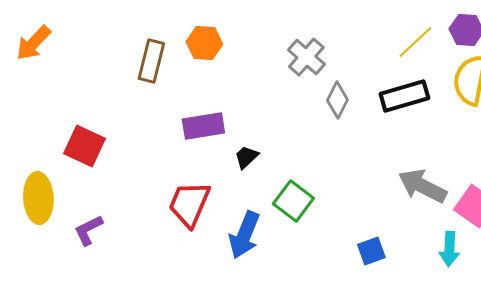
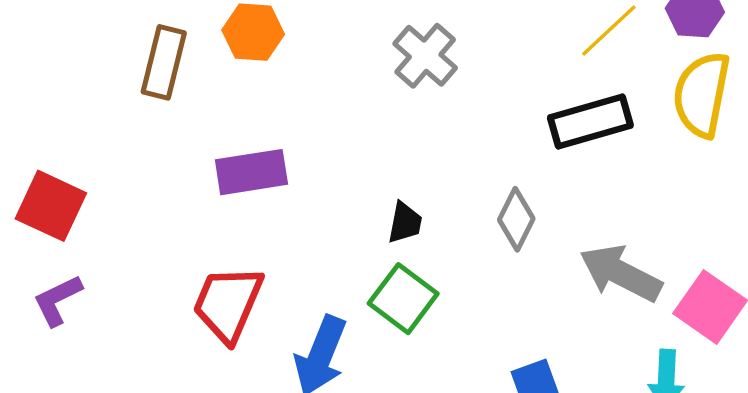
gray diamond: (337, 100) -> (516, 219), moved
black trapezoid: (246, 157) -> (405, 223), moved, turned 144
purple L-shape: (88, 230) -> (58, 300), moved

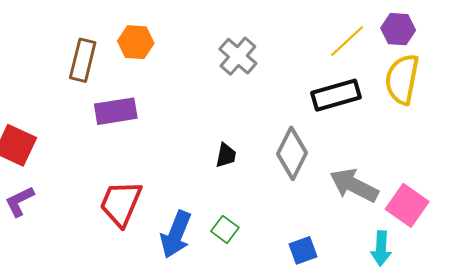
purple rectangle: (251, 172) -> (116, 111), moved
gray diamond: (516, 219) -> (292, 153), size x1.4
green square: (403, 299) -> (225, 229), moved, size x0.7

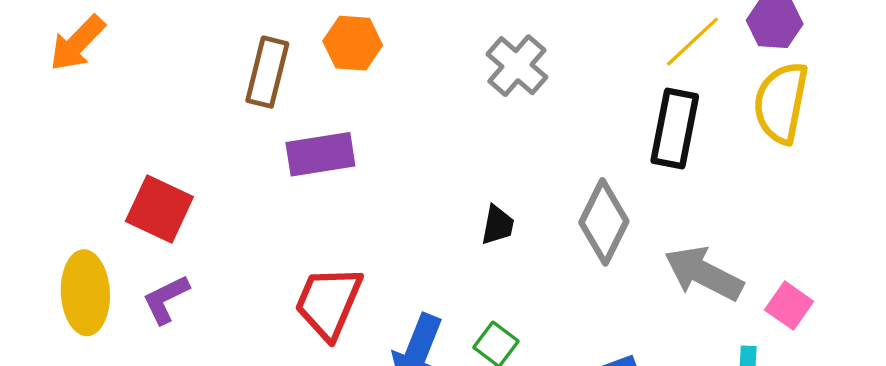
black rectangle: (336, 95) -> (675, 128), turned -63
pink square: (407, 205) -> (789, 306), size x0.7

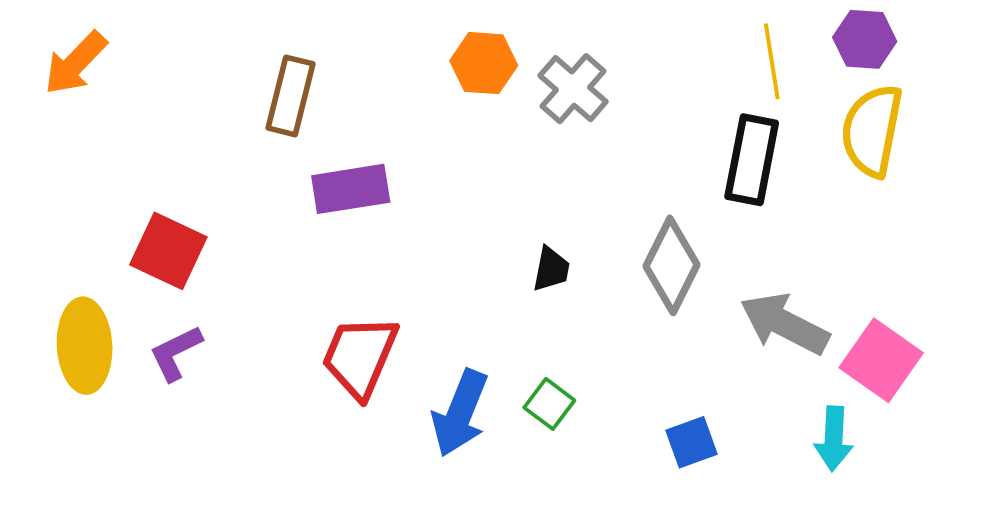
yellow line: (692, 42) -> (772, 61), turned -56
orange hexagon: (353, 43) -> (484, 63), moved
pink square: (789, 306) -> (881, 360), size x1.5

